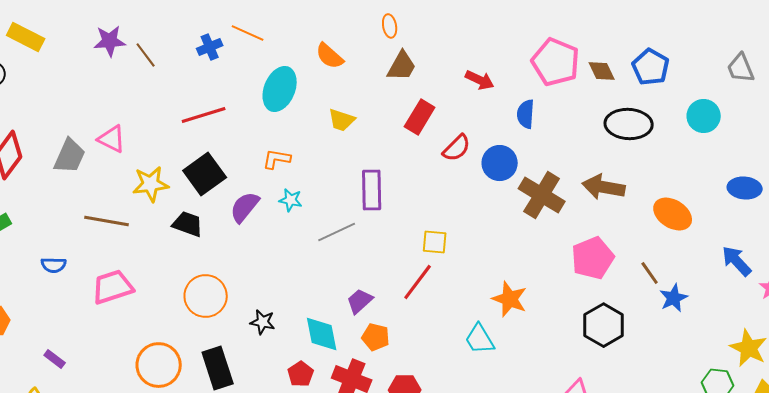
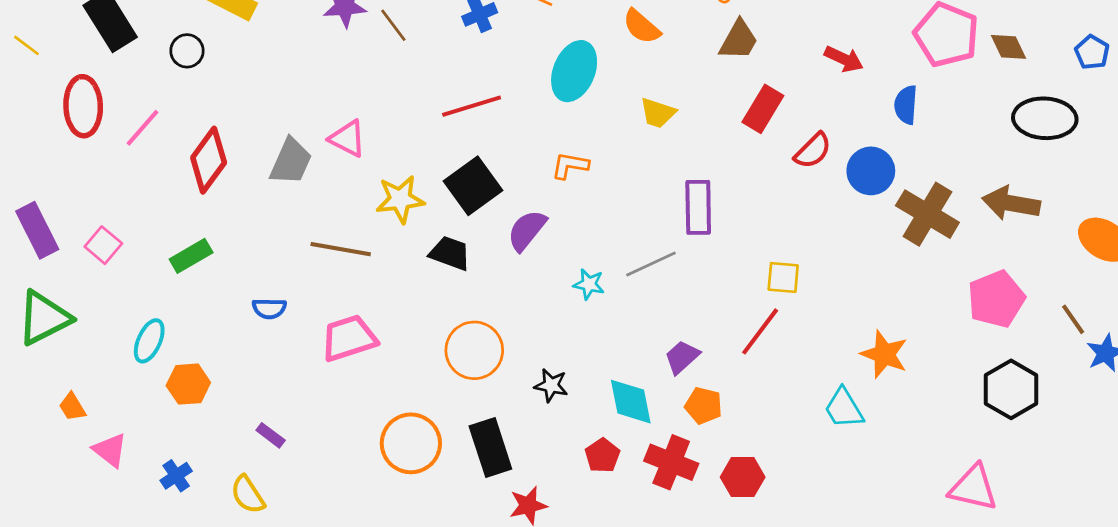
blue pentagon: (651, 67) -> (1092, 52), moved, size x0.7
cyan star: (291, 200) -> (589, 284), moved

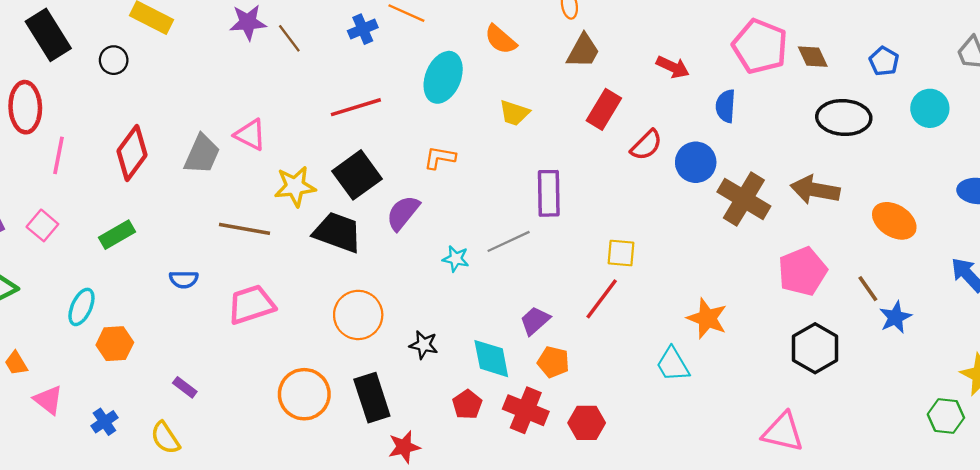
pink line: (142, 128) -> (59, 155), moved, turned -30
black trapezoid: (450, 253) -> (337, 232), size x1.4

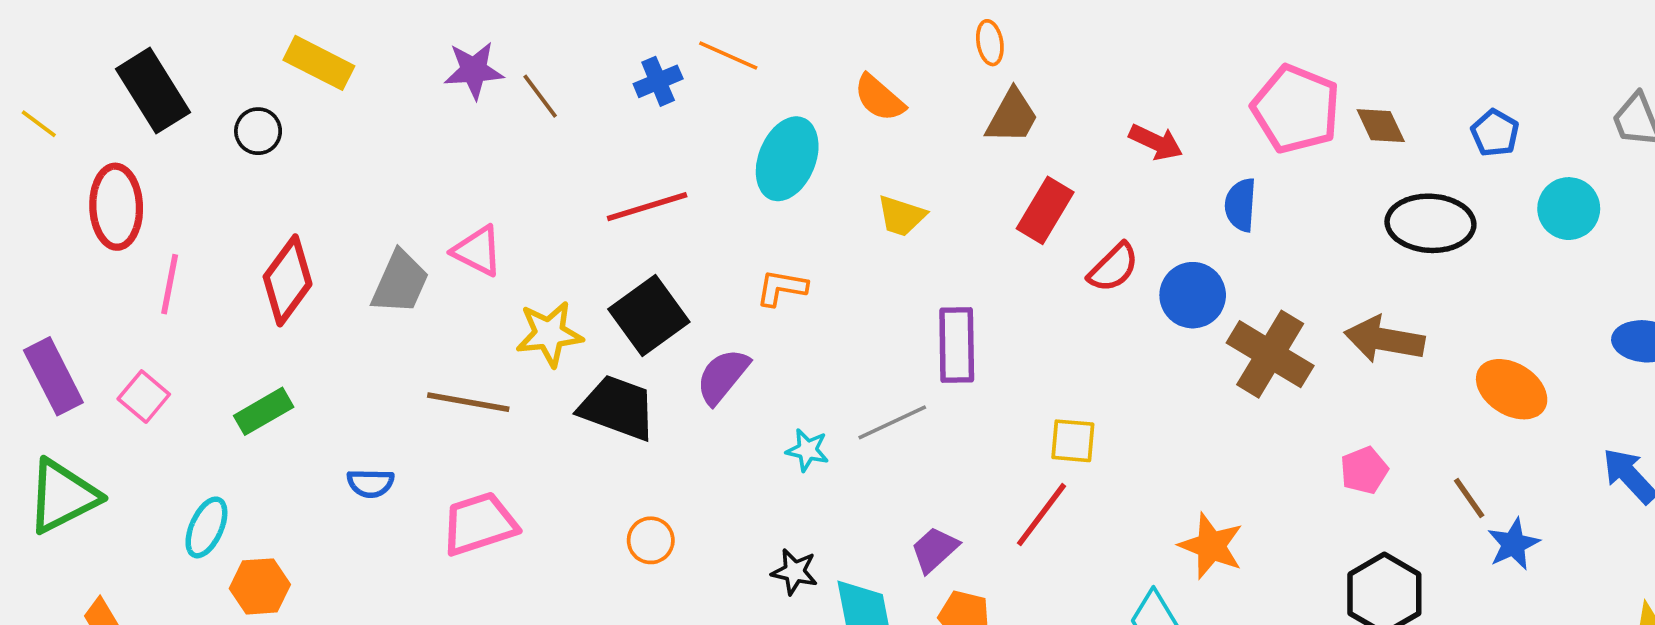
pink pentagon: (802, 271) -> (1364, 470), size x0.6
orange circle: (358, 315) -> (651, 540), size x0.6
black star: (424, 345) -> (795, 572), moved

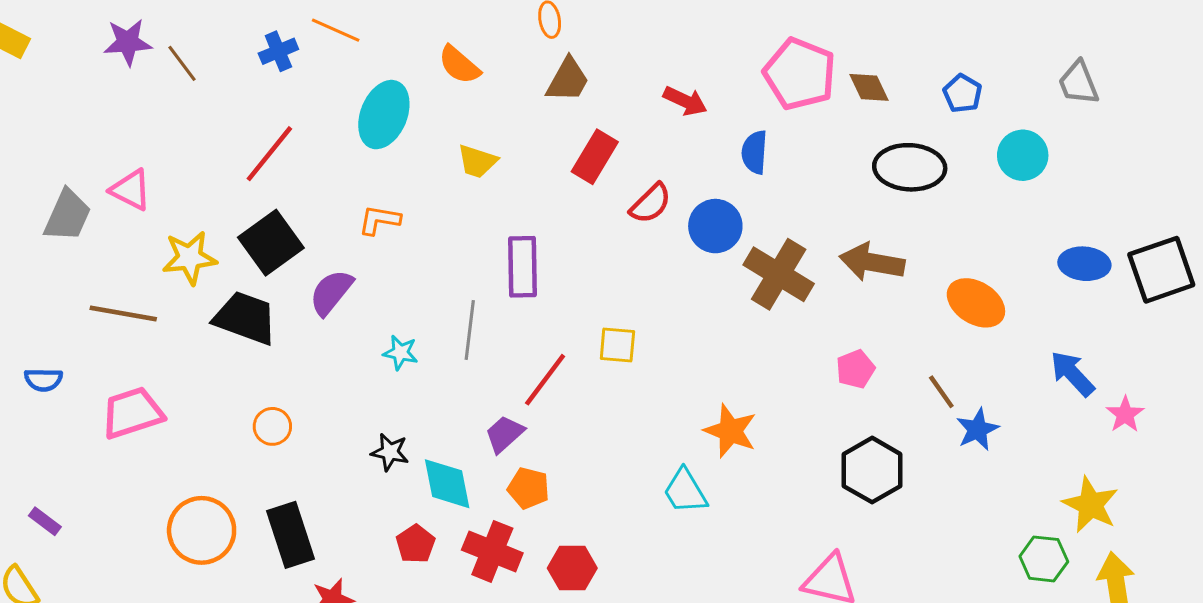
red line: (647, 207) -> (269, 154), turned -34
gray line: (892, 422) -> (470, 330), turned -58
red line: (1042, 515) -> (545, 380), moved

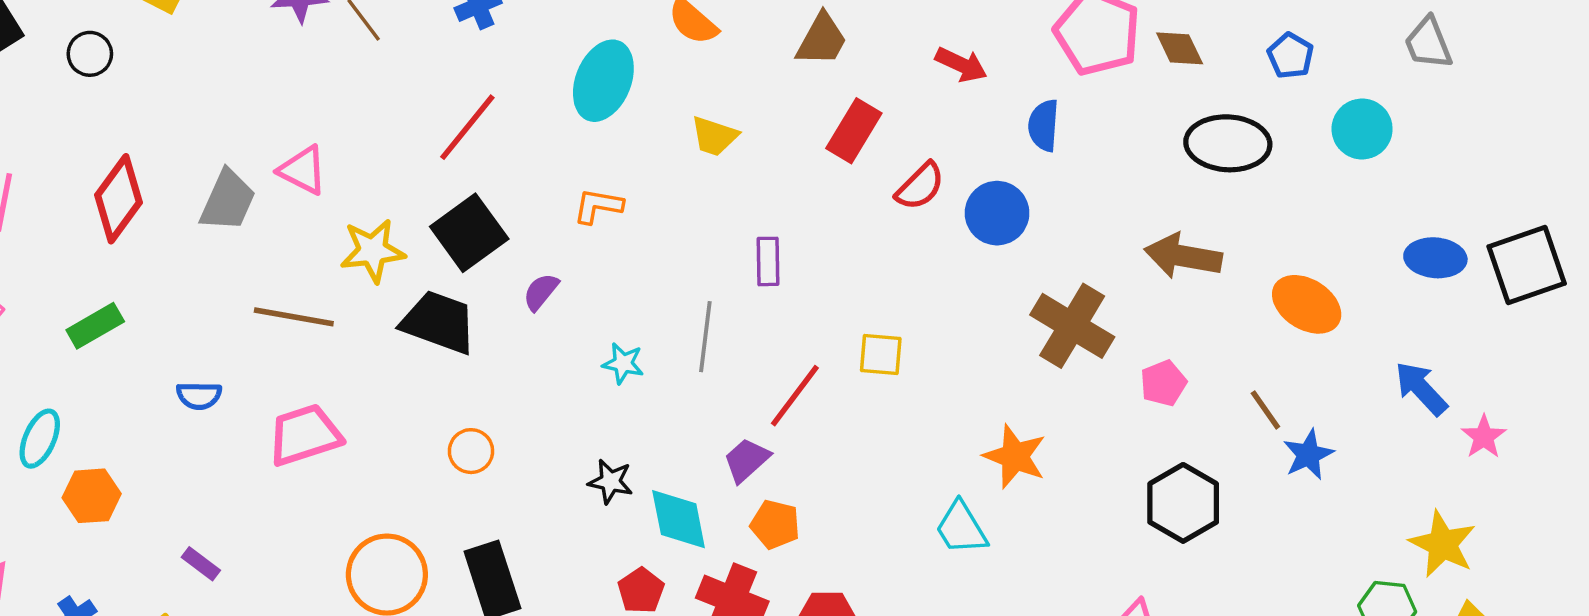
purple rectangle: (522, 267) -> (768, 261), size x0.7
brown cross: (779, 274) -> (1072, 326), moved
purple semicircle: (331, 292) -> (541, 292), size x0.7

